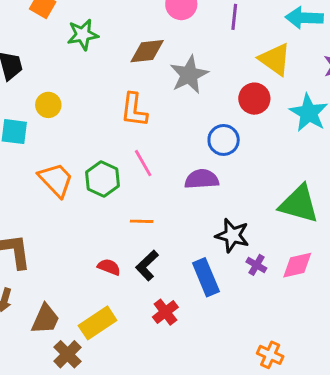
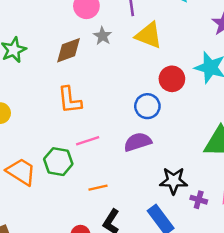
yellow triangle: (275, 59) -> (149, 35), moved
gray star: (189, 75) -> (103, 36), moved, size x0.6
red circle: (254, 99) -> (172, 79), moved
pink line: (143, 163) -> (88, 141), turned -65

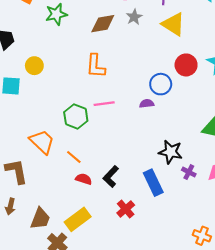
purple semicircle: (138, 142) -> (147, 104), moved, size x0.6
orange trapezoid: (21, 172) -> (42, 142), moved
orange line: (98, 188) -> (74, 157), moved, turned 42

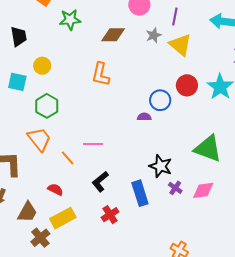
gray star: (134, 17) -> (154, 35), moved
pink line: (104, 104) -> (93, 144), moved
green hexagon: (76, 116) -> (47, 106), moved
red semicircle: (84, 179) -> (55, 189), moved

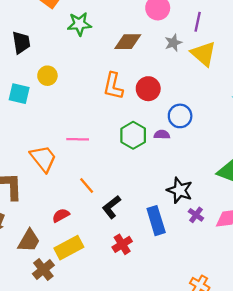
red circle: (187, 85) -> (148, 89), moved
green hexagon: (47, 106) -> (133, 135), moved
pink line: (93, 144) -> (78, 139), moved
orange line: (68, 158) -> (87, 186), moved
red semicircle: (55, 189) -> (61, 215), turned -56

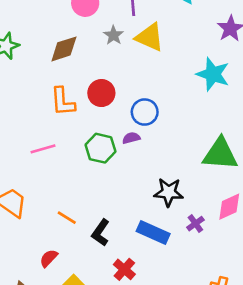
pink line: (78, 139) -> (43, 149), moved
purple cross: (196, 215) -> (195, 224), moved, turned 35
blue rectangle: (156, 221) -> (153, 233), turned -32

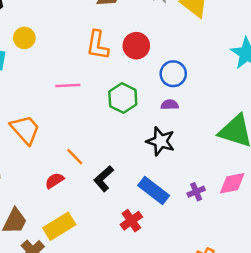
purple semicircle: (131, 138) -> (170, 105), moved
black star: (169, 192) -> (160, 141), moved
red semicircle: (49, 258) -> (54, 181), moved
red cross: (124, 269) -> (131, 221), moved

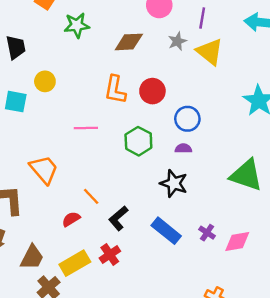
pink diamond: (232, 183) -> (237, 242), moved
purple cross: (196, 192) -> (207, 233), turned -35
red cross: (131, 221) -> (110, 255), moved

